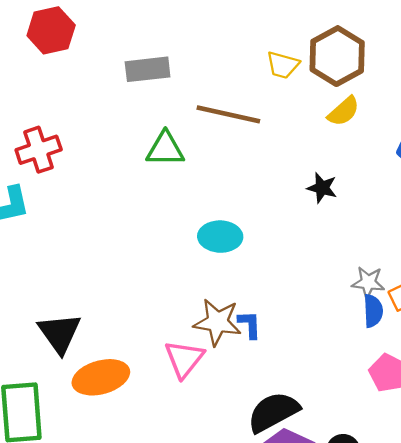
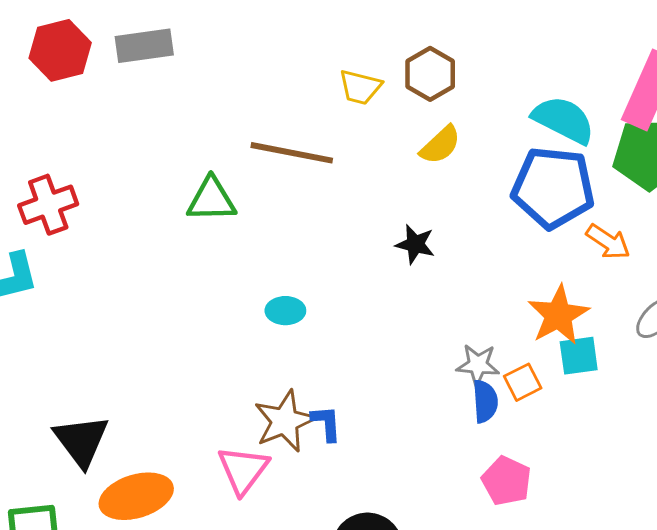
brown hexagon: (337, 56) -> (430, 74), size x0.7
gray rectangle: (148, 69) -> (144, 46), moved
cyan ellipse: (220, 237) -> (285, 311), size x0.7
brown star: (217, 322) -> (285, 421), turned -30

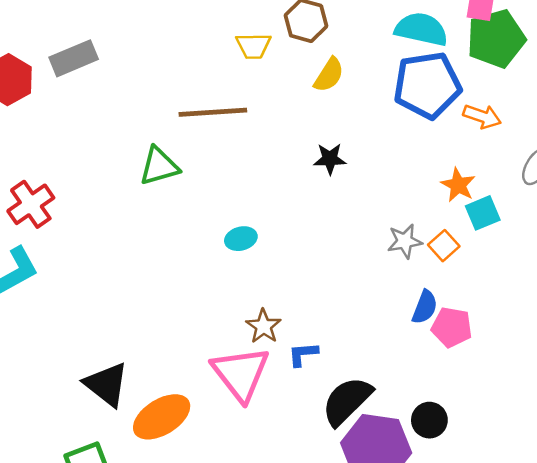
orange star: (558, 315) -> (458, 185), size x0.7
blue semicircle: (485, 401) -> (425, 307), moved, turned 40
brown star: (285, 421) -> (263, 326), size x0.7
blue L-shape: (326, 423) -> (303, 354), moved, turned -76
pink triangle: (243, 470) -> (241, 373), size x1.4

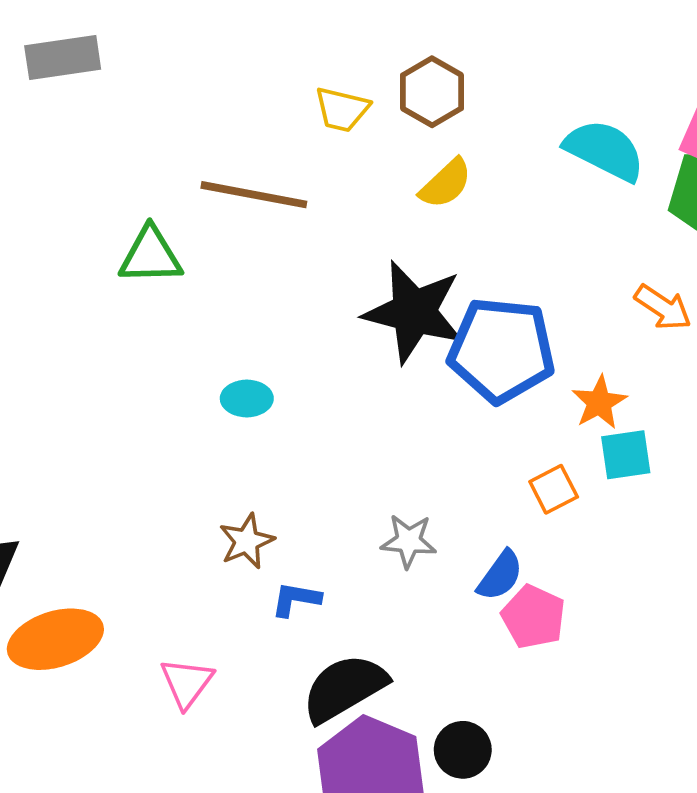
blue pentagon: (427, 85) -> (501, 350), moved
black star: (330, 159) -> (414, 312), size x2.0
gray star: (405, 241) -> (409, 541), moved
pink triangle: (241, 373) -> (187, 683), moved, size x0.6

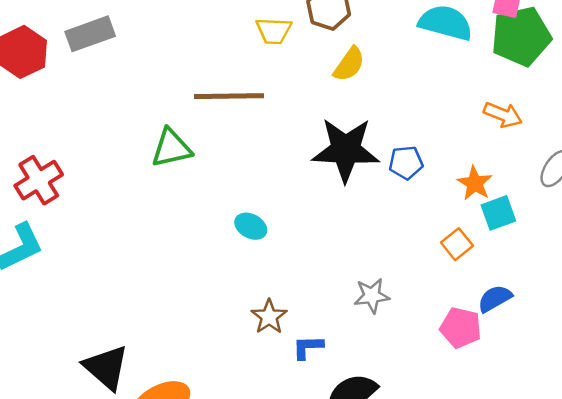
blue pentagon: (501, 350) -> (406, 163), size x0.5
cyan ellipse: (247, 399) -> (251, 226), turned 40
blue semicircle: (500, 576) -> (495, 299), moved, turned -144

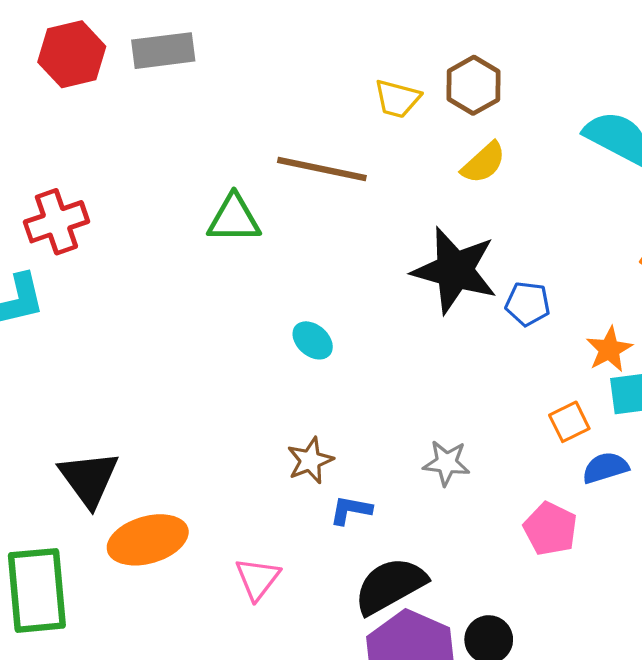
blue semicircle: (495, 299) -> (605, 468), moved

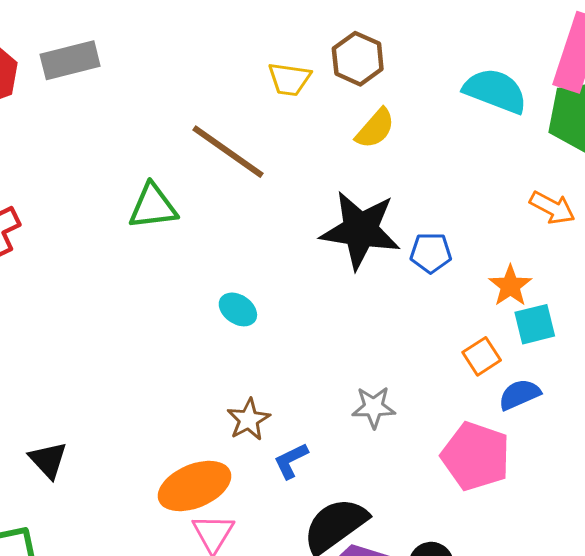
brown line: (322, 169) -> (228, 152), turned 30
black triangle: (89, 479) -> (48, 460), size x0.7
blue L-shape: (351, 510) -> (291, 461), turned -30
pink pentagon: (550, 529) -> (476, 456), size x1.4
orange ellipse: (148, 540) -> (195, 486), moved

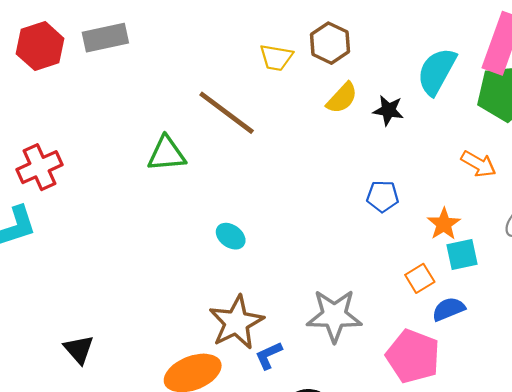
cyan semicircle: (495, 91) -> (437, 71), turned -84
black star: (360, 230) -> (388, 110), moved, size x0.5
gray star: (374, 407) -> (334, 316), size x1.6
brown star: (249, 420) -> (236, 322), size x1.6

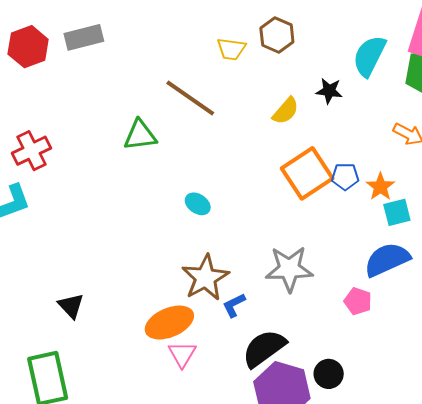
yellow semicircle: (342, 98) -> (286, 111), moved
blue pentagon: (383, 196) -> (345, 177), moved
orange square: (420, 278) -> (307, 173), moved, size x2.0
blue semicircle: (448, 309) -> (387, 260), size x1.6
pink pentagon: (413, 356) -> (358, 301), size x0.6

